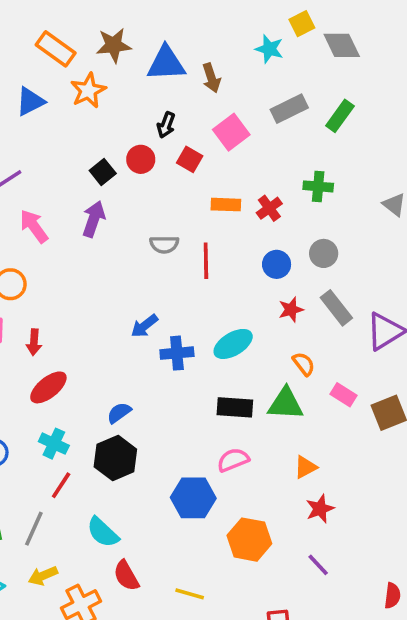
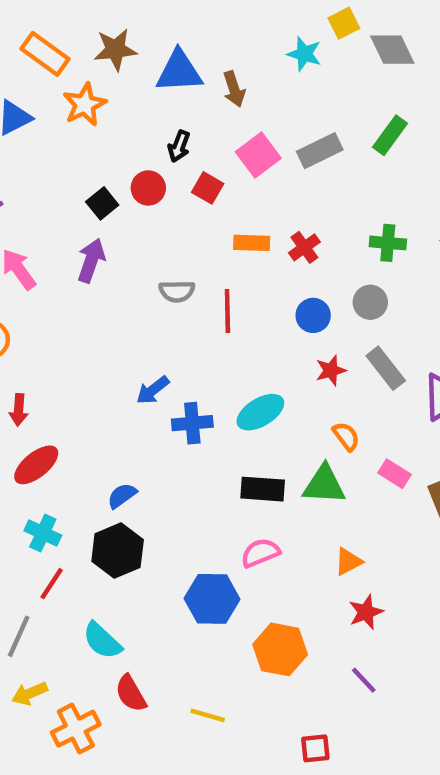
gray rectangle: (289, 109) -> (320, 151), moved
green cross: (318, 186) -> (388, 243), moved

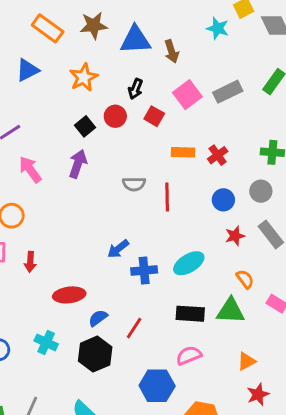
orange star: (85, 104) -> (84, 77), moved
red ellipse: (36, 465) -> (69, 295), moved, turned 32
red line: (52, 584) -> (134, 328), moved

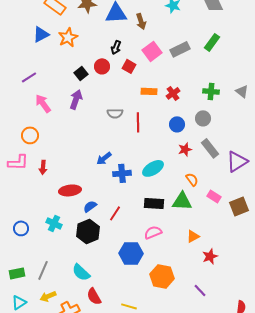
orange star: (84, 77) -> (68, 37), moved
red star: (258, 394) -> (210, 256), moved

